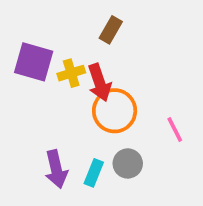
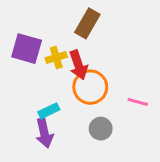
brown rectangle: (111, 30) -> (87, 23), size x1.4
pink line: (175, 130) -> (138, 102), turned -48
cyan rectangle: (94, 173) -> (49, 111), moved, turned 42

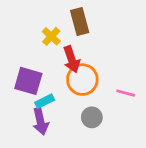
brown rectangle: (87, 23) -> (80, 22), turned -45
purple square: (27, 49) -> (28, 81), moved
yellow cross: (56, 57) -> (51, 36), moved, turned -30

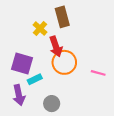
gray circle: (92, 117) -> (52, 104), moved
purple arrow: (40, 121) -> (19, 95), moved

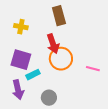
yellow cross: (40, 29) -> (21, 27), moved, turned -32

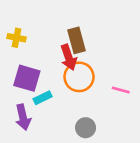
brown rectangle: (59, 16) -> (76, 40), moved
yellow cross: (21, 27) -> (16, 38), moved
gray circle: (49, 98) -> (86, 128), moved

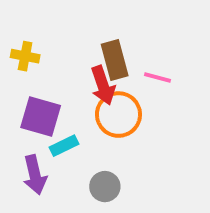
pink line: (121, 90) -> (157, 78), moved
gray circle: (86, 128) -> (105, 187), moved

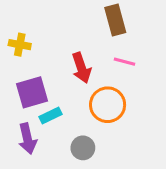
brown rectangle: (115, 60) -> (115, 20), moved
orange circle: (118, 115) -> (108, 105), moved
purple square: (41, 116) -> (32, 92), turned -32

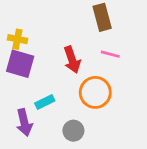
purple square: (32, 92) -> (20, 64), moved, turned 32

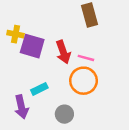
pink line: (110, 54) -> (86, 58), moved
purple square: (20, 64) -> (32, 46), moved

